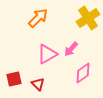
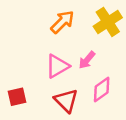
orange arrow: (38, 18) -> (62, 22), moved
red triangle: (38, 84) -> (66, 101), moved, size x1.5

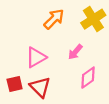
pink triangle: (57, 66) -> (36, 57), moved
red triangle: (66, 101) -> (40, 87), moved

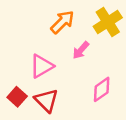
pink arrow: (75, 52) -> (81, 50), moved
red square: (15, 84) -> (17, 97), turned -35

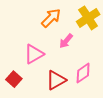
red triangle: (46, 100) -> (56, 80), moved, turned 45

